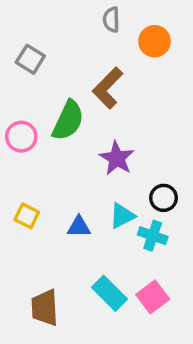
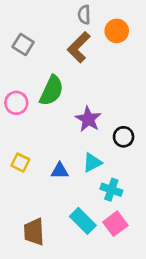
brown L-shape: (108, 88) -> (79, 47), moved
black circle: (164, 198) -> (124, 137), moved
cyan cross: (153, 236) -> (111, 190), moved

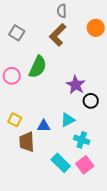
orange circle: (117, 31) -> (96, 28), moved
purple star: (88, 119) -> (76, 85), moved
brown trapezoid: (34, 232) -> (27, 142), moved

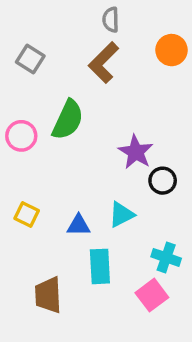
cyan cross: (82, 140) -> (166, 257), moved
brown trapezoid: (27, 142) -> (48, 295), moved
cyan rectangle: (61, 163) -> (100, 266), moved, turned 42

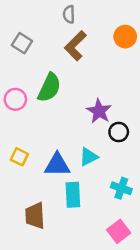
gray semicircle: (111, 20) -> (69, 14), moved
blue triangle: (79, 225) -> (57, 165), size x1.5
pink square: (152, 295) -> (119, 231), moved

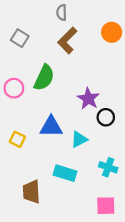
blue triangle: (57, 165) -> (51, 127), moved
cyan rectangle: (73, 195) -> (65, 173), turned -70
pink square: (119, 231) -> (106, 206), turned 36

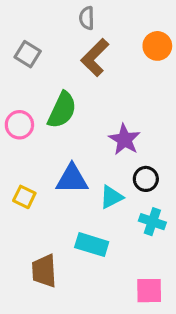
black circle: (106, 117) -> (146, 179), moved
cyan cross: (108, 167) -> (152, 222), moved

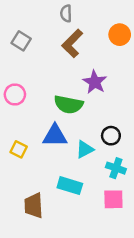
green semicircle: (62, 110) -> (69, 104), moved, turned 76
purple star: (124, 140) -> (95, 82), moved
pink square: (149, 291) -> (113, 199), moved

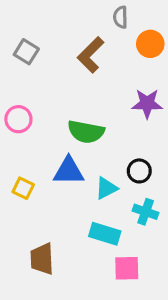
gray semicircle: (66, 13) -> (120, 17), moved
purple star: (95, 82) -> (147, 103), moved, turned -30
cyan rectangle: (70, 186) -> (105, 234), moved
pink square: (113, 199) -> (127, 268), moved

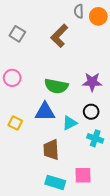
orange circle: (150, 44) -> (98, 16), moved
purple star: (147, 103) -> (92, 82), moved
cyan rectangle: (105, 234) -> (55, 182), moved
brown trapezoid: (42, 259) -> (51, 150), moved

